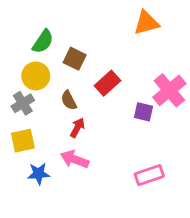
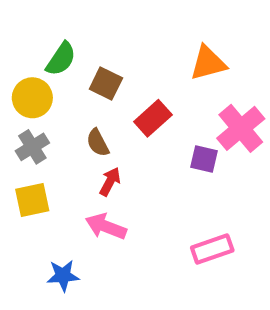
orange triangle: (146, 23) -> (208, 63), moved
yellow circle: (36, 76) -> (32, 98), moved
blue star: (39, 174) -> (63, 276), moved

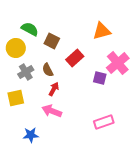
green semicircle: (61, 59) -> (30, 29), turned -96
gray cross: (32, 147) -> (26, 72), moved

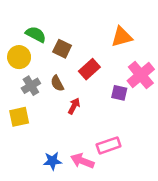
red arrow: (54, 89) -> (74, 106), moved
pink arrow: (52, 111) -> (82, 161), moved
pink rectangle: (104, 122) -> (109, 145), moved
blue star: (31, 135) -> (52, 161), moved

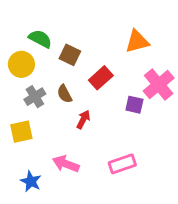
blue star: (52, 161) -> (31, 181), moved, turned 30
pink arrow: (82, 161) -> (66, 164), moved

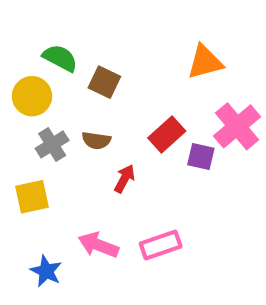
red rectangle: (101, 78) -> (167, 134), moved
brown semicircle: (64, 94) -> (96, 140), turned -54
pink rectangle: (122, 164) -> (161, 245), moved

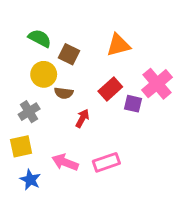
orange triangle: (205, 62) -> (118, 45), moved
yellow circle: (32, 96) -> (44, 74), moved
gray cross: (52, 144) -> (29, 112), moved
yellow square: (32, 197) -> (21, 146), moved

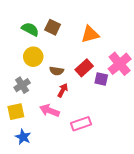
brown square: (69, 54) -> (53, 27), moved
brown semicircle: (64, 93) -> (57, 71), moved
pink arrow: (65, 162) -> (49, 111), moved

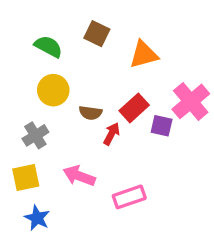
brown square: (53, 27) -> (97, 34), moved
red arrow: (63, 90) -> (111, 134), moved

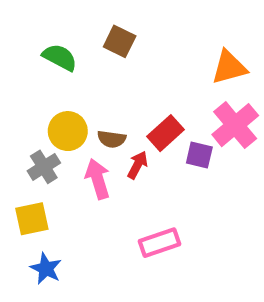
orange triangle: (144, 55) -> (229, 67), moved
yellow circle: (53, 90) -> (68, 131), moved
pink arrow: (79, 176) -> (98, 179), moved, turned 52

